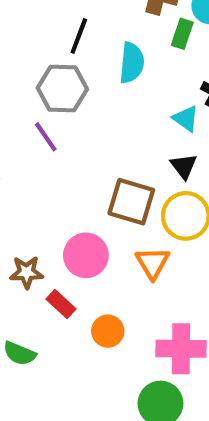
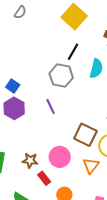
purple line: (46, 137) -> (51, 107), moved

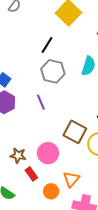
black line: (73, 52) -> (47, 45), moved
orange triangle: (91, 166) -> (71, 179), moved

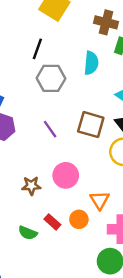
purple line: (41, 102) -> (50, 129), moved
brown square: (75, 132) -> (91, 125), moved
red rectangle: (31, 174) -> (52, 222), moved

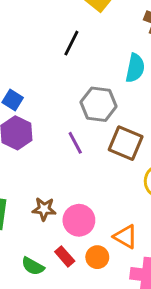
gray hexagon: (51, 78) -> (99, 104), moved
pink circle: (66, 175) -> (79, 220), moved
orange triangle: (100, 200) -> (125, 237), turned -35

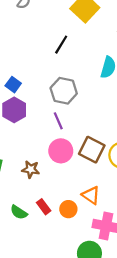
gray hexagon: (99, 104) -> (64, 91), moved
brown square: (126, 143) -> (92, 150), moved
pink circle: (79, 220) -> (61, 151), moved

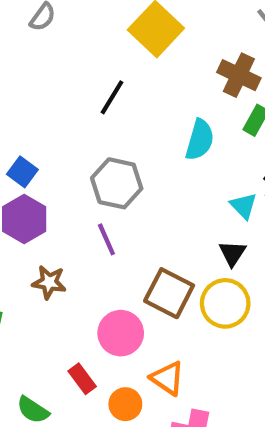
pink circle: (61, 151) -> (121, 333), moved
brown star: (31, 169) -> (49, 282), moved
red rectangle: (44, 207) -> (82, 379), moved

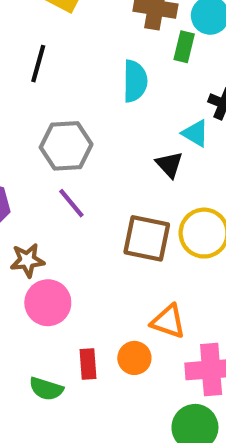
black triangle: (232, 253) -> (169, 165), moved
pink circle: (121, 333) -> (48, 303), moved
red rectangle: (82, 379) -> (88, 364), moved, turned 48

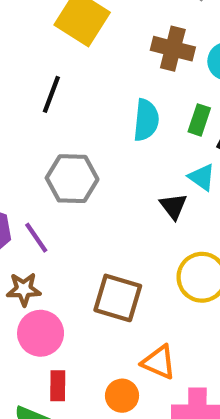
green rectangle: (184, 47) -> (199, 120), moved
purple line: (71, 203) -> (36, 238), moved
brown square: (147, 238) -> (118, 298), moved
red rectangle: (88, 364) -> (58, 386), moved

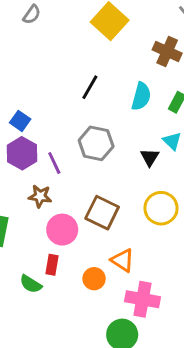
black line: (51, 94) -> (90, 87), moved
gray hexagon: (72, 179) -> (96, 143), moved
pink circle: (41, 333) -> (62, 230), moved

